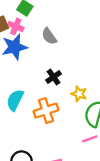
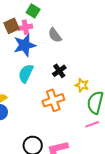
pink cross: (16, 26) -> (25, 27), turned -32
cyan semicircle: (15, 100) -> (26, 74), moved

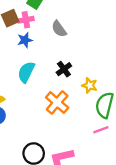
blue star: (25, 45) -> (25, 40), size x0.6
orange cross: (53, 100) -> (57, 103), turned -30

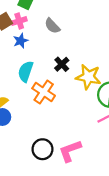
yellow star: (90, 85) -> (88, 77), size x1.6
orange cross: (57, 103) -> (44, 92), moved

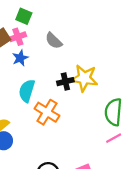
black cross: (62, 64) -> (65, 82), turned 32
yellow star: (88, 77) -> (84, 78), moved

